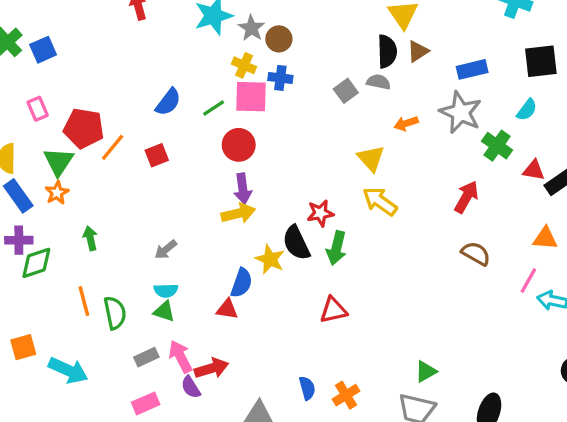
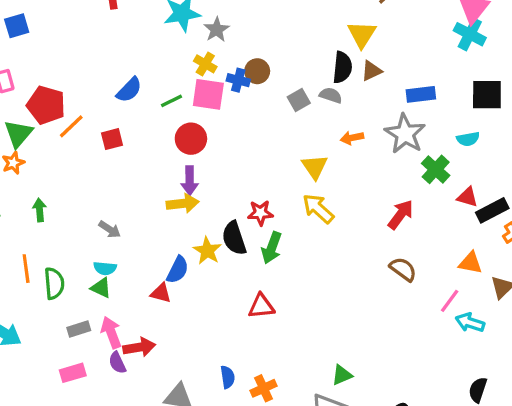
brown circle: (279, 39) -> (257, 71), moved
cyan semicircle: (527, 110) -> (468, 139), turned 35
gray arrow: (166, 250) -> (110, 229), turned -115

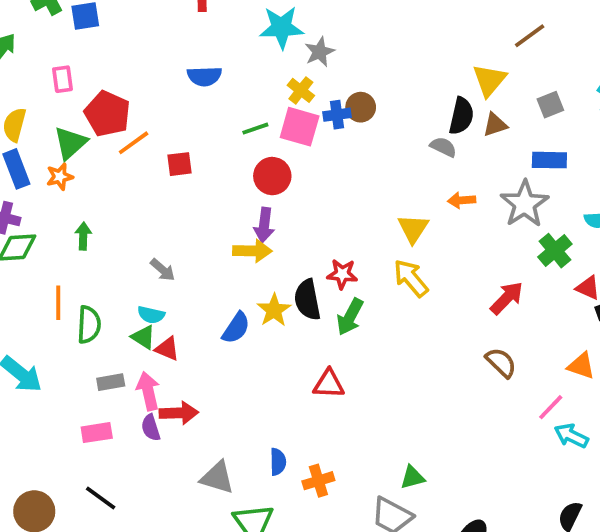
blue cross: (238, 80) -> (337, 115), turned -30
blue semicircle: (129, 90) -> (204, 76), moved, turned 36
gray square: (299, 100) -> (550, 105), moved
red triangle: (161, 293) -> (167, 349), moved

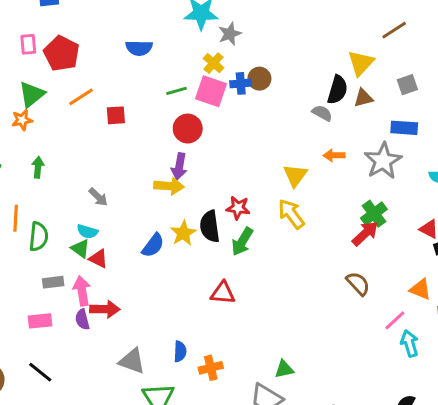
red pentagon: (107, 114) -> (62, 53), moved
green cross: (555, 251) -> (374, 214), moved
cyan arrow: (571, 436) -> (410, 343), turned 45

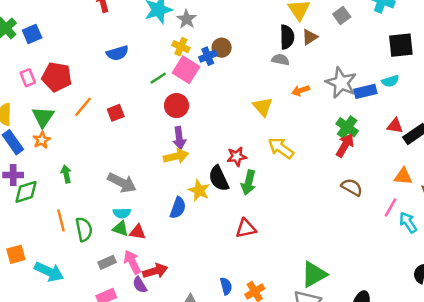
pink square: (211, 91) -> (186, 70), turned 30
blue rectangle: (404, 128) -> (365, 91), moved
yellow triangle: (295, 175) -> (263, 107), moved
gray arrow: (98, 197) -> (122, 183), size x1.6
green triangle: (284, 369) -> (314, 274), size x1.6

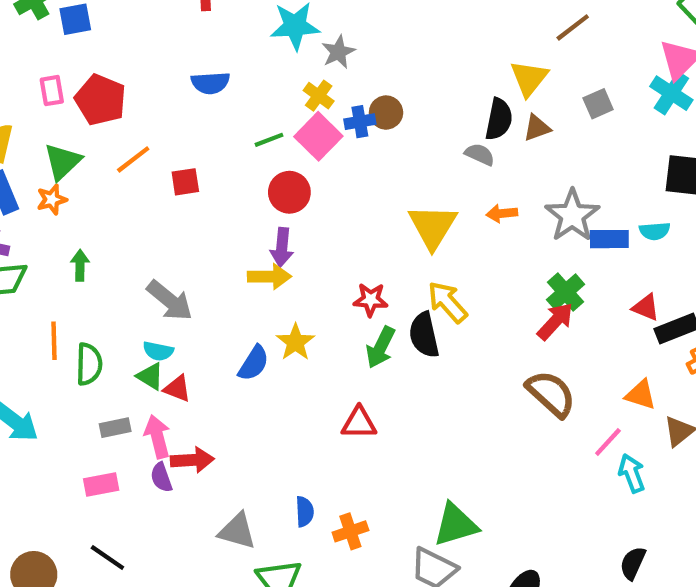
yellow triangle: (263, 107) -> (433, 226), size x1.4
black semicircle: (219, 178) -> (424, 335), moved
brown semicircle: (352, 187) -> (551, 394), size x1.4

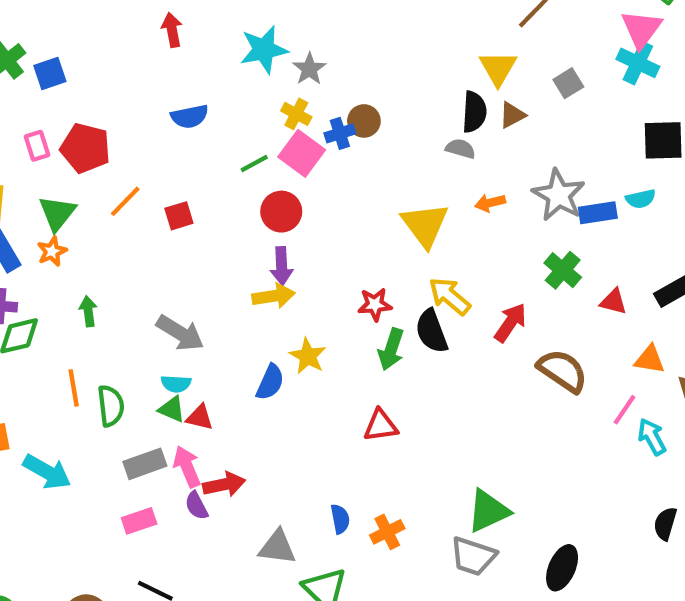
red triangle: (646, 307) -> (613, 302), moved
red arrow: (555, 321) -> (510, 323), moved
gray rectangle: (115, 428) -> (145, 464), size x1.4

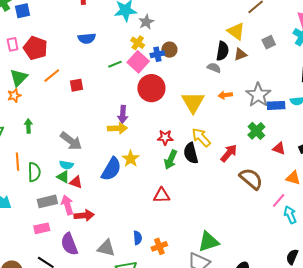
yellow triangle: (498, 68) -> (236, 31), turned -30
red circle: (281, 212) -> (151, 88), moved, size x1.4
blue semicircle: (270, 382) -> (111, 169), size x1.4
purple semicircle: (196, 506) -> (69, 244), moved, size x1.6

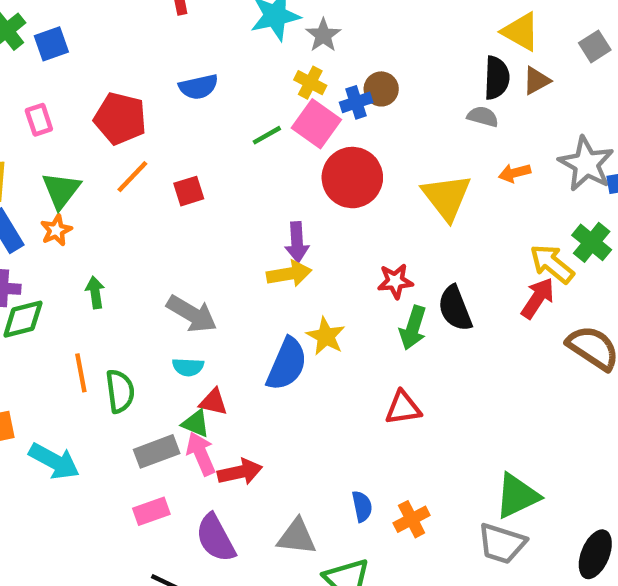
red pentagon: (35, 48) -> (120, 119), moved
yellow arrow: (201, 137) -> (552, 264), moved
green triangle: (63, 177) -> (196, 423), moved

